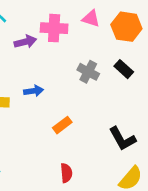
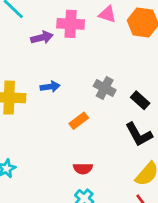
black rectangle: (124, 69) -> (140, 100), moved
gray cross: (88, 72) -> (105, 88), moved
red semicircle: (66, 173) -> (83, 169), turned 96

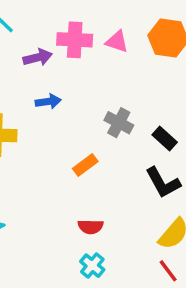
pink triangle: (107, 14) -> (117, 42), moved
blue arrow: (50, 87) -> (48, 102), moved

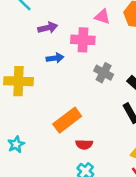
pink cross: (75, 40) -> (83, 40), moved
orange rectangle: (85, 165) -> (67, 120), moved, size x1.6

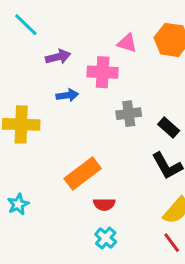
gray cross: (104, 73) -> (129, 114), turned -36

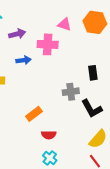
gray cross: (129, 114) -> (71, 92), moved
black rectangle: (169, 127) -> (93, 73), moved, turned 40
orange rectangle: (83, 174) -> (34, 114), size x0.7

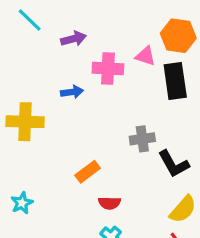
pink triangle: (64, 24) -> (145, 56), moved
purple arrow: (17, 34) -> (73, 39), moved
black rectangle: (93, 73) -> (175, 81), moved, size x1.6

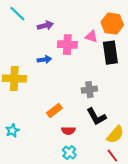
black L-shape: (174, 164) -> (96, 117), moved

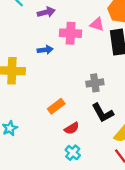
red semicircle: (68, 131) -> (72, 128), turned -32

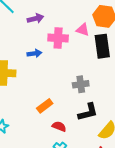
black L-shape: (103, 113) -> (88, 112), turned -75
red semicircle: (72, 128) -> (59, 126), turned -128

